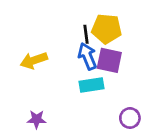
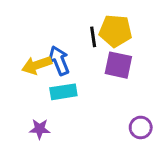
blue arrow: (87, 56) -> (59, 61), moved
cyan rectangle: (91, 85) -> (63, 92), moved

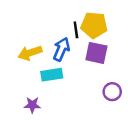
blue arrow: (59, 61) -> (61, 49), moved, turned 45
purple circle: (141, 127) -> (112, 92), moved

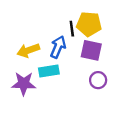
purple circle: (112, 92) -> (98, 80), moved
purple star: (32, 105) -> (24, 84), moved, size x1.5

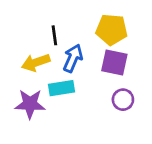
black line: (72, 29) -> (54, 35), moved

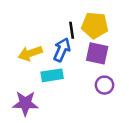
black line: (54, 35) -> (72, 30), moved
purple star: (30, 104) -> (25, 103), moved

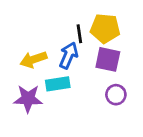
purple star: (25, 103) -> (28, 99), moved

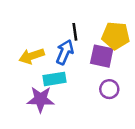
yellow pentagon: (105, 28) -> (116, 36), moved
purple star: (28, 99) -> (41, 99), moved

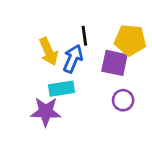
yellow arrow: (32, 56) -> (49, 51), moved, turned -95

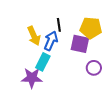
cyan rectangle: (61, 89) -> (43, 62), turned -54
purple circle: (123, 100) -> (94, 68), moved

